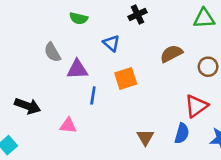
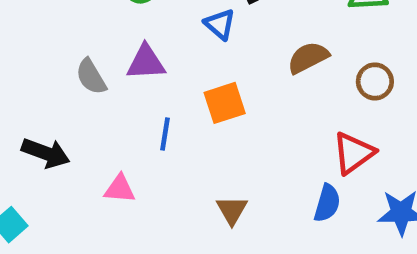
blue triangle: (111, 43) -> (220, 24), moved
gray semicircle: (52, 52) -> (91, 77), moved
purple triangle: (77, 69) -> (146, 62), moved
brown triangle: (145, 137) -> (232, 210), moved

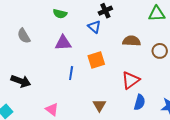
brown semicircle: (308, 58) -> (132, 41), turned 30
gray semicircle: (91, 77) -> (24, 36), moved
red triangle: (353, 153) -> (131, 80), moved
pink triangle: (120, 189) -> (52, 109), moved, turned 32

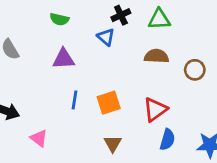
green triangle: (157, 14) -> (159, 19), moved
orange square: (96, 60) -> (109, 103), moved
pink triangle: (52, 109) -> (39, 138), moved

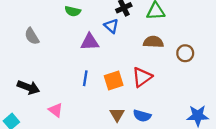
purple triangle: (63, 59) -> (90, 42), moved
red triangle: (155, 109) -> (142, 77), moved
blue semicircle: (167, 140) -> (142, 116), moved, turned 90

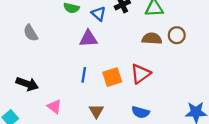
blue triangle: (111, 26) -> (99, 14), moved
brown circle: (185, 53) -> (177, 35), moved
brown triangle: (117, 115) -> (96, 111), moved

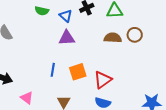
purple triangle: (88, 39) -> (67, 38), moved
red triangle: (140, 74) -> (103, 80), moved

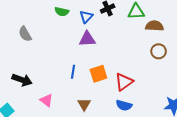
blue triangle: (66, 16) -> (86, 17), turned 32
brown circle: (135, 35) -> (159, 51), moved
brown semicircle: (113, 38) -> (154, 26), moved

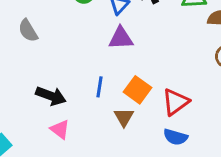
orange square: (98, 74) -> (137, 90), turned -36
black arrow: (22, 80) -> (51, 96), moved
brown triangle: (84, 104) -> (124, 117), moved

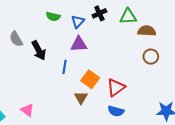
blue line: (99, 87) -> (64, 67), moved
black arrow: (51, 96) -> (39, 50), moved, turned 42
pink triangle: (60, 129) -> (27, 110), moved

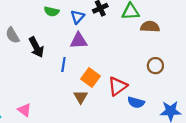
brown circle: (151, 57) -> (155, 66), moved
blue semicircle: (116, 111) -> (136, 102), moved

